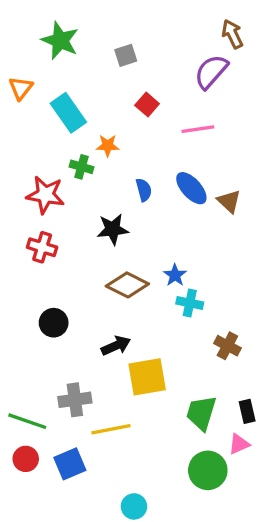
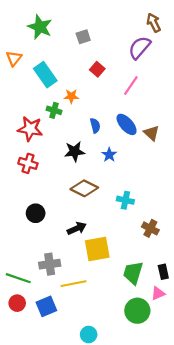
pink line: (198, 129) -> (131, 85), turned -48
blue star: (175, 275) -> (109, 155), moved

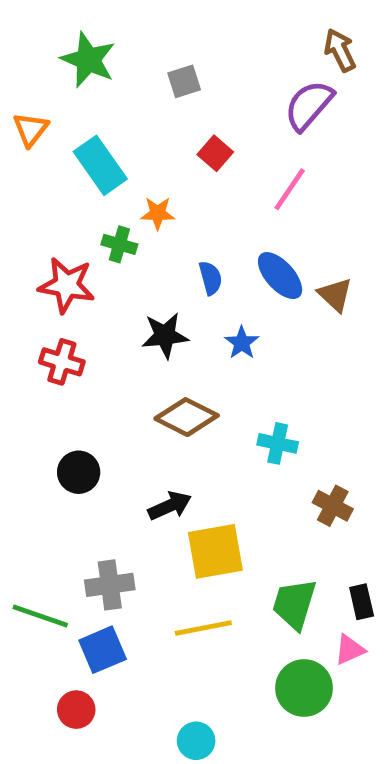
yellow line: (73, 284) -> (203, 628), moved
red circle: (17, 303) -> (76, 710), moved
blue square: (46, 306) -> (103, 650), moved

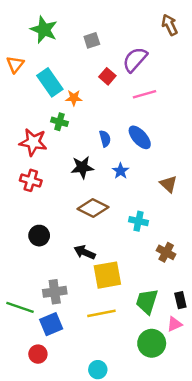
purple semicircle: (309, 105) -> (135, 60), moved
pink line: (290, 189) -> (144, 94), turned 40
orange star: (158, 213) -> (74, 98), moved
brown triangle: (335, 295) -> (168, 184), moved
black arrow: (170, 506) -> (85, 252), turned -132

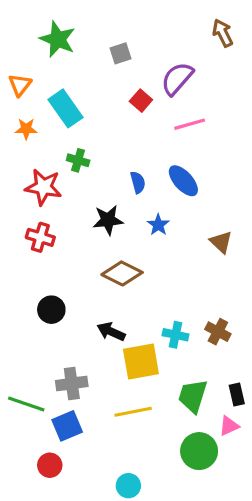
orange star: (74, 98) -> (26, 129), moved
cyan cross: (139, 221) -> (176, 335), moved

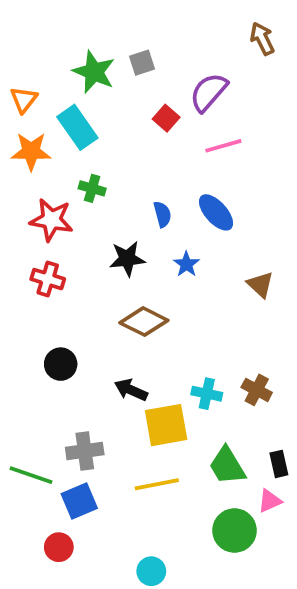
green star: (58, 39) -> (94, 72), moved
orange star: (26, 129) -> (31, 151), size x1.5
green trapezoid: (193, 396) -> (227, 466), turned -48

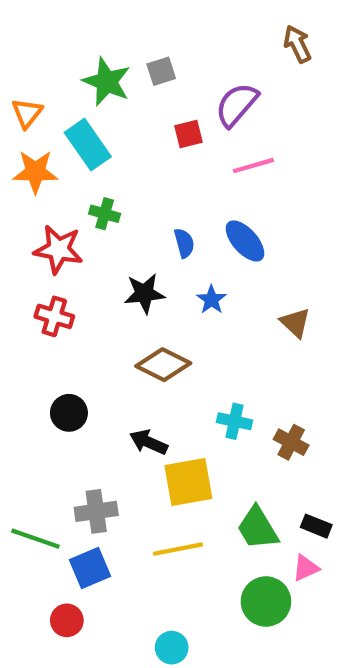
red square: (166, 118) -> (188, 134), turned 35
cyan cross: (207, 394) -> (235, 421), moved
black rectangle: (279, 464) -> (316, 526), turned -55

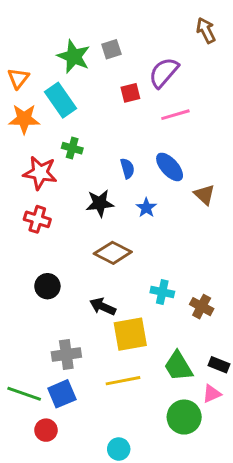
brown triangle: (295, 323) -> (204, 195), moved
green line: (35, 539) -> (24, 394), moved

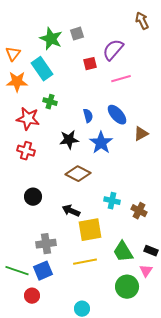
brown triangle: (204, 195) -> (141, 134), turned 49
blue star: (146, 208) -> (101, 143), size x1.6
pink triangle: (212, 394) -> (146, 271), turned -32

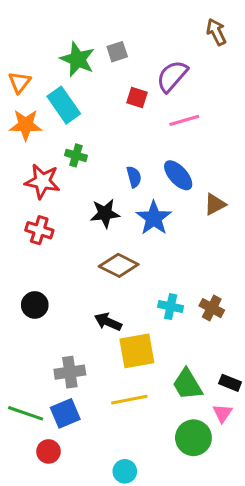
red square: (90, 64) -> (137, 97), turned 32
black circle: (33, 197) -> (35, 305), moved
brown cross: (139, 211) -> (212, 308), moved

